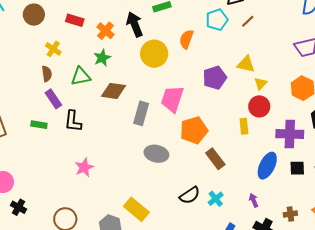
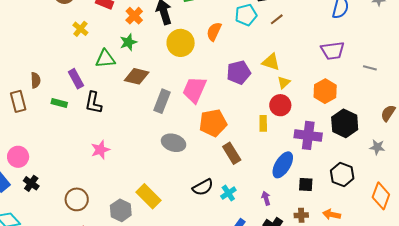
brown semicircle: (47, 74) -> (36, 80), moved
black square: (297, 168) -> (306, 185), moved

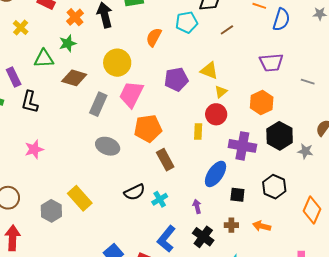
brown line: (277, 19) -> (227, 30), moved
yellow circle: (181, 43) -> (117, 63), moved
gray star: (377, 147) -> (305, 151), moved

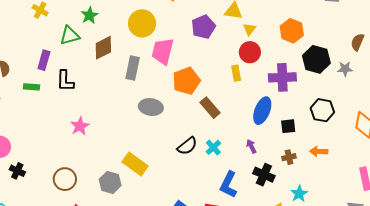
purple rectangle: (14, 77) -> (44, 60), turned 54
brown diamond: (74, 78) -> (103, 48), turned -30

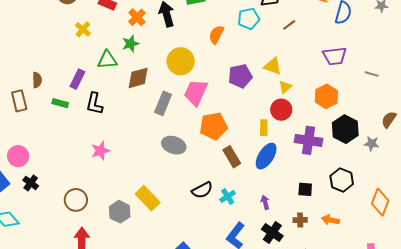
blue ellipse: (262, 111) -> (266, 156), moved

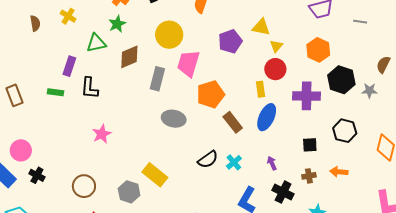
brown semicircle: (37, 80) -> (35, 23), moved

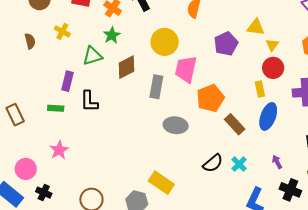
pink star: (102, 134) -> (59, 150), moved

